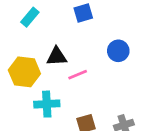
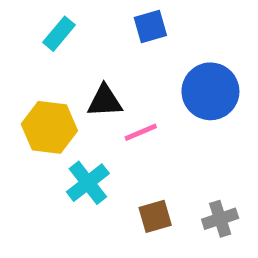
blue circle: (118, 51) -> (210, 91), size x1.5
cyan cross: (47, 104) -> (88, 183), turned -35

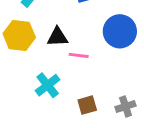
yellow hexagon: (49, 127) -> (19, 36), moved
pink line: (141, 132) -> (79, 55), turned 30

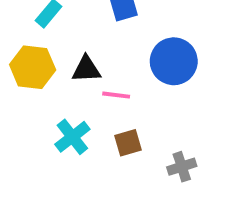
brown square: (87, 105) -> (128, 143), moved

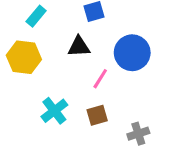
black triangle: (86, 69) -> (79, 47), moved
pink line: (116, 95) -> (100, 79), moved, turned -65

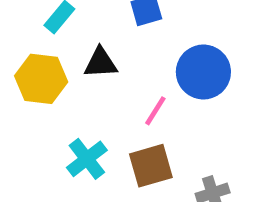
black triangle: (79, 47) -> (101, 63), moved
brown square: (97, 115) -> (151, 166), size x1.4

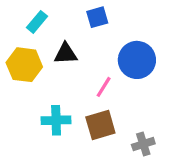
cyan cross: (87, 159) -> (56, 120), turned 36

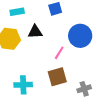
cyan rectangle: (37, 22) -> (17, 12), turned 40
cyan cross: (56, 120) -> (23, 85), moved

